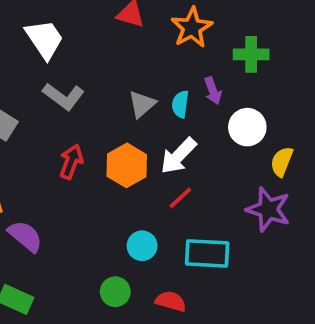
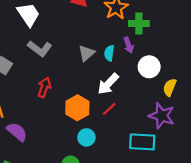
green cross: (251, 54) -> (139, 23), moved
orange hexagon: (127, 165) -> (77, 108), moved
cyan rectangle: (207, 253) -> (142, 142), moved

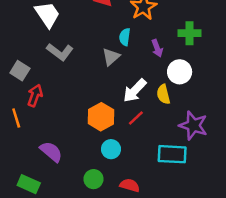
green cross: (139, 23) -> (190, 33), moved
cyan semicircle: (109, 53) -> (125, 37), moved
red arrow: (44, 87) -> (35, 96), moved
yellow semicircle: (170, 87) -> (163, 94), moved, turned -36
purple semicircle: (17, 132) -> (51, 152), moved

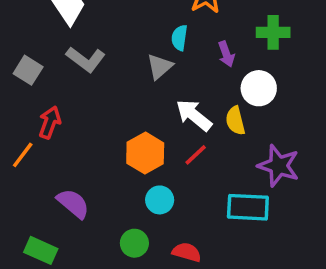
gray square: (20, 71) -> (28, 70), moved
white arrow: (135, 91) -> (194, 115), turned 85
orange line: (16, 118) -> (23, 155), turned 54

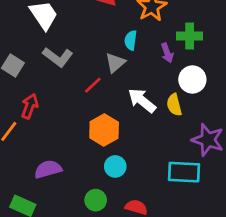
green cross: (273, 32) -> (190, 36), moved
red line: (196, 155) -> (93, 85), moved
purple semicircle: (73, 204) -> (48, 169), turned -56

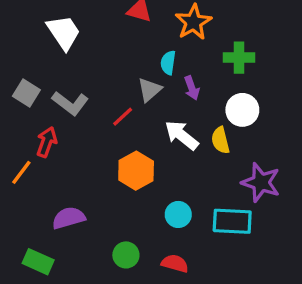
purple arrow: (167, 53) -> (192, 88), moved
gray L-shape: (58, 57) -> (70, 103), moved
cyan circle: (115, 166) -> (178, 214), moved

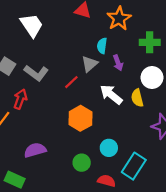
cyan rectangle: (232, 221) -> (134, 166), moved, turned -60
green circle: (126, 255) -> (82, 163), moved

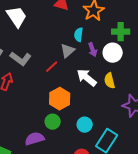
white circle: (152, 77) -> (113, 53), moved
purple semicircle: (35, 150) -> (35, 139), moved
green circle: (82, 163) -> (53, 122), moved

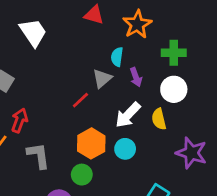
white circle: (113, 53) -> (174, 89), moved
gray L-shape: (21, 59) -> (38, 156), moved, turned -135
white arrow: (87, 78) -> (128, 115), turned -85
cyan circle: (85, 125) -> (125, 149), moved

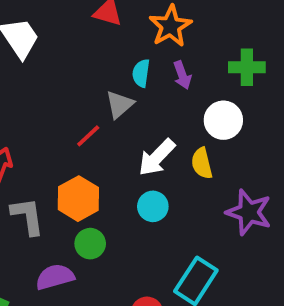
green cross: (174, 53) -> (247, 67), moved
purple arrow: (136, 77) -> (182, 75), moved
orange hexagon: (91, 143) -> (78, 199), moved

